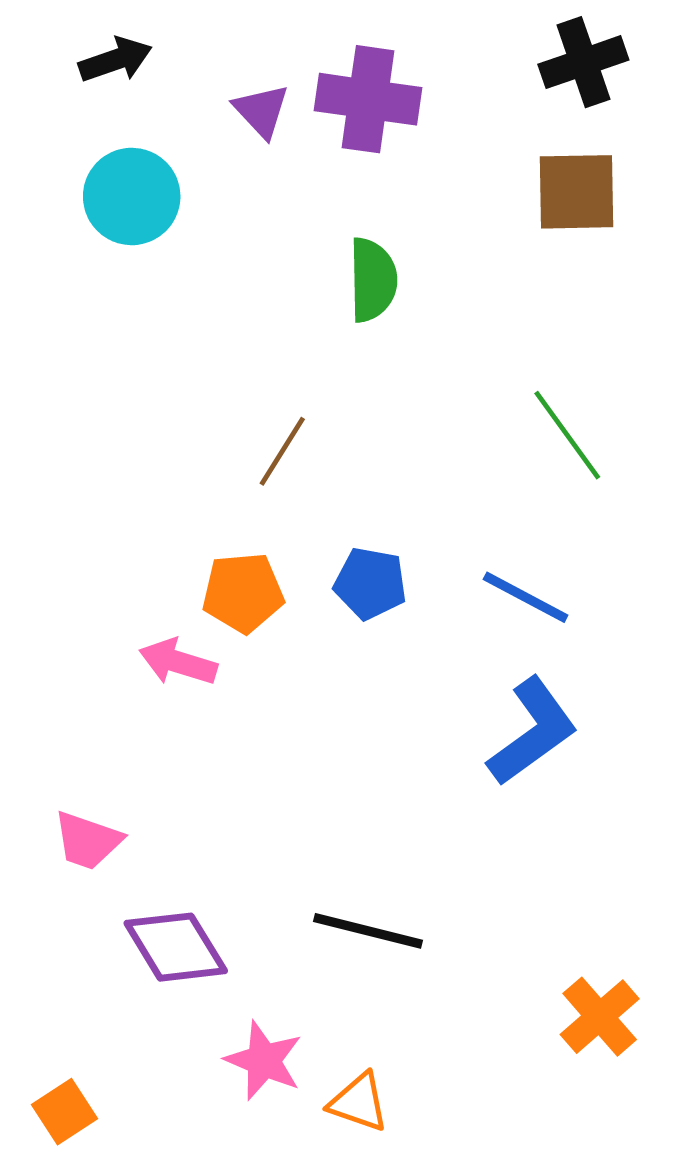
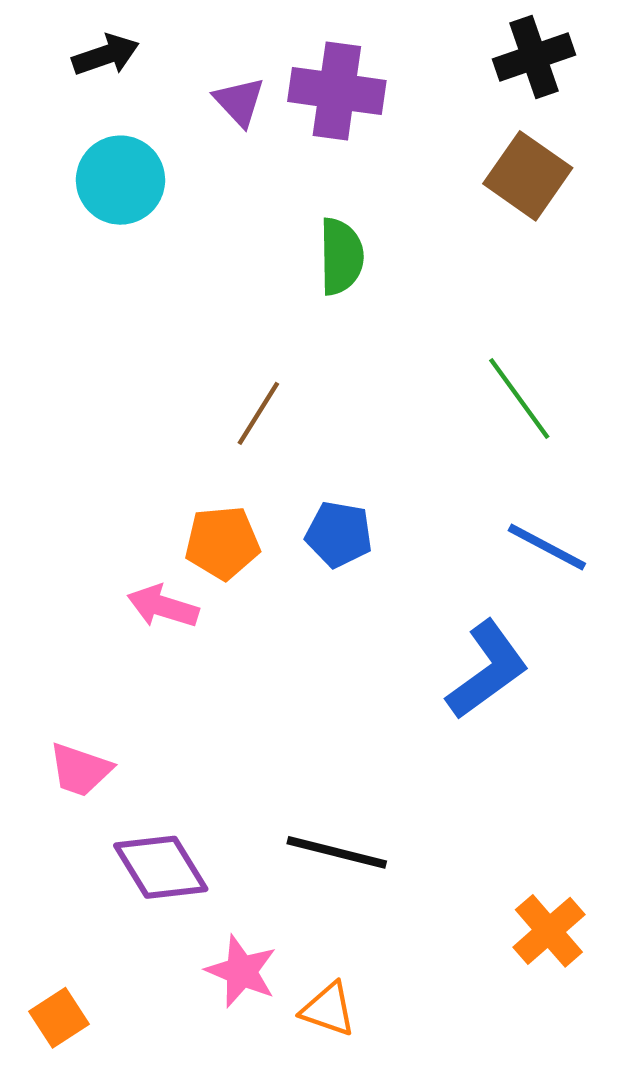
brown square: (576, 192) -> (528, 176), turned 36
blue line: (526, 597) -> (547, 547), moved

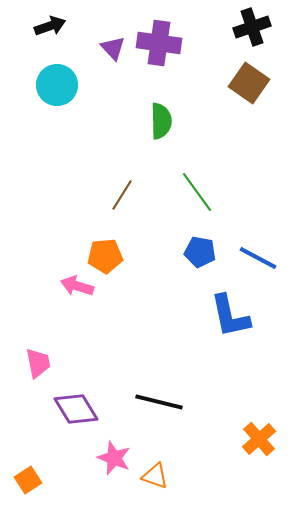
green line: (519, 399) -> (197, 192), moved
blue pentagon: (339, 534) -> (200, 252), moved
blue L-shape: (487, 670) -> (230, 316), turned 114
pink trapezoid: (80, 770) -> (38, 363), turned -120

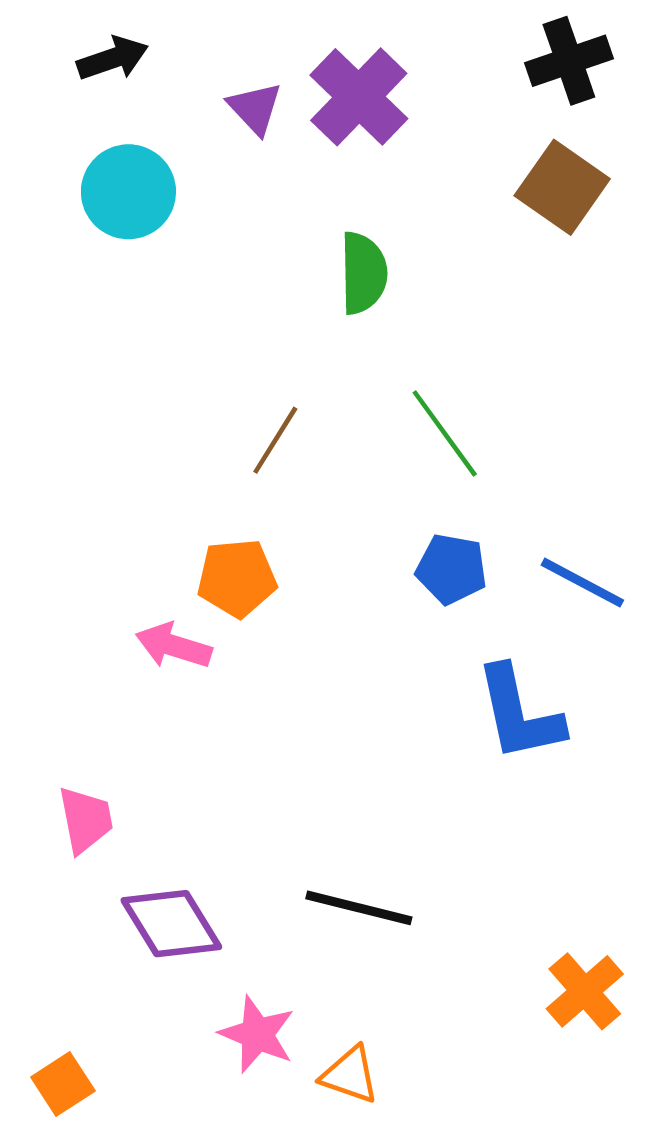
purple cross: (159, 43) -> (359, 97), turned 36

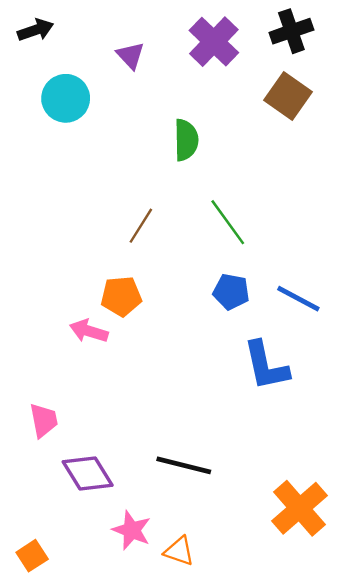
black arrow: (113, 58) -> (36, 30), moved
purple cross: (359, 97) -> (214, 42), moved
orange cross: (585, 991) -> (300, 508), size x1.4

